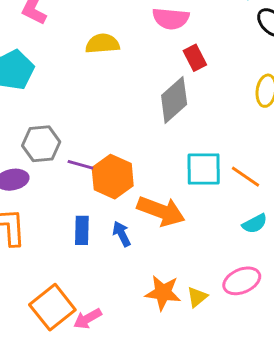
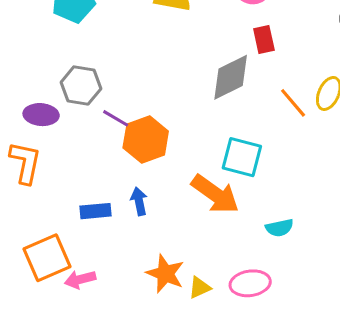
orange line: (246, 177) -> (293, 103), moved
orange arrow: (161, 211) -> (215, 194), moved
blue rectangle: (82, 230) -> (95, 211), moved, turned 68

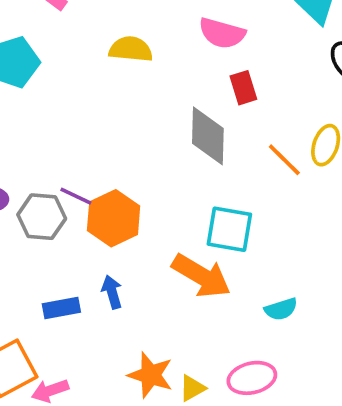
gray diamond: (231, 77) -> (208, 136), turned -57
gray hexagon: (81, 85) -> (42, 217), moved

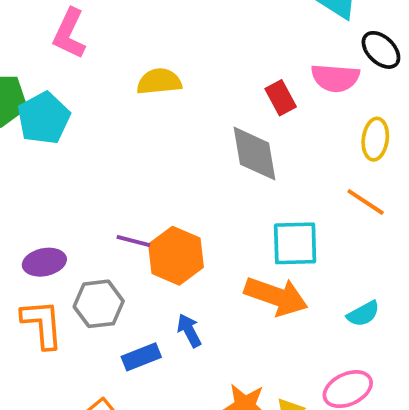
pink semicircle: (222, 33) -> (335, 78), moved
orange line: (284, 160) -> (366, 202), moved
gray hexagon: (42, 217) -> (99, 304), moved

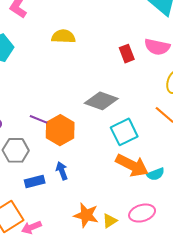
gray diamond: (255, 154) -> (101, 101), moved, turned -68
cyan square: (295, 243) -> (124, 132), turned -32
orange arrow: (276, 296) -> (132, 165), moved

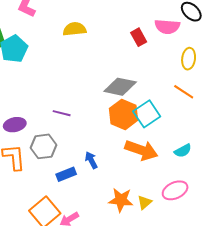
orange hexagon: (60, 130) -> (124, 114), moved
orange arrow: (132, 165) -> (141, 150), moved

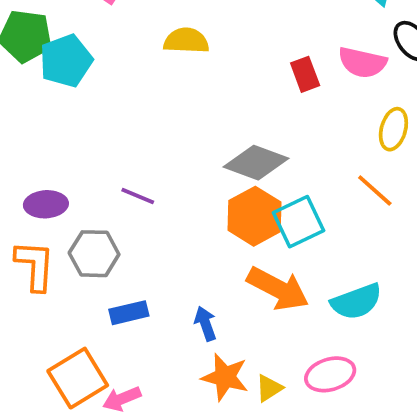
cyan semicircle: (183, 151) -> (356, 302), size x1.5
blue arrow: (91, 160) -> (205, 324), moved

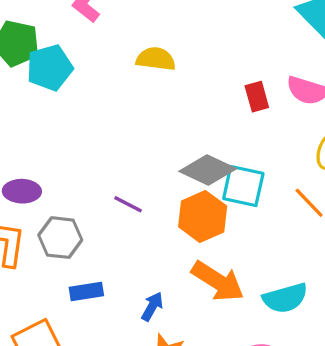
purple line: (138, 196) -> (128, 204), moved
cyan square: (298, 222) -> (243, 186), moved, turned 33
blue arrow: (205, 324) -> (152, 306), turned 44

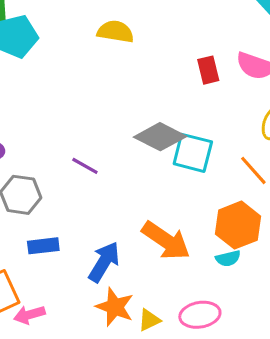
orange hexagon: (203, 216) -> (238, 225), moved
cyan semicircle: (285, 298) -> (228, 258), size x0.6
blue arrow: (152, 306) -> (104, 262), size x1.5

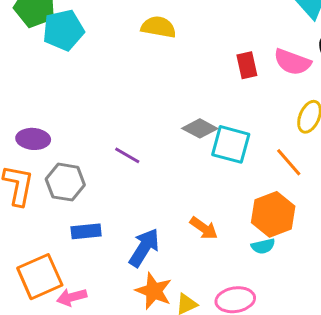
gray diamond: (160, 137) -> (200, 128), size x0.7
orange arrow: (166, 241) -> (204, 228), size x0.6

